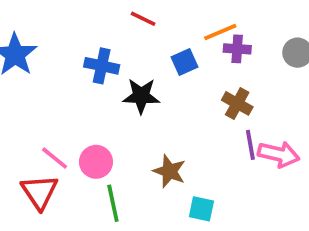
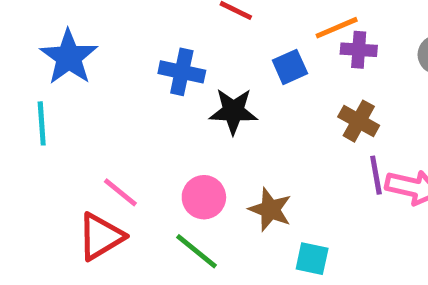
pink circle: (96, 162) -> (204, 197), moved
red triangle: (40, 192) -> (101, 237), turned 33
green line: (113, 203) -> (197, 251), turned -39

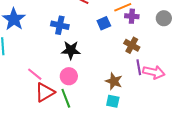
black star: (233, 111) -> (71, 50), moved
brown star: (270, 209) -> (114, 81), moved
red triangle: (101, 237) -> (45, 92), moved
green line: (197, 251) -> (66, 98), turned 30

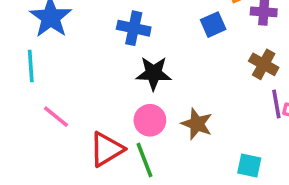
pink line: (35, 74) -> (56, 117), moved
brown star: (114, 81) -> (197, 124), moved
cyan square: (113, 101) -> (249, 165), moved

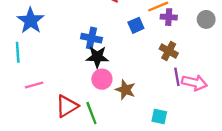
blue cross: (134, 28) -> (91, 38), moved
pink line: (56, 117) -> (34, 85), turned -54
pink circle: (150, 120) -> (102, 79), moved

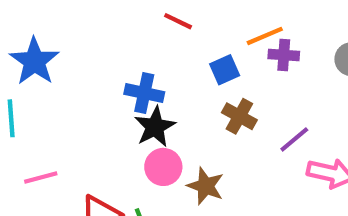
brown cross: (169, 51) -> (239, 116), moved
black star: (97, 57) -> (155, 127), turned -30
purple line: (177, 77) -> (294, 139), moved, turned 60

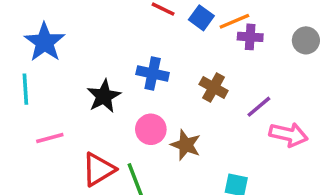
blue square: (225, 70) -> (201, 18), moved, turned -30
blue cross: (144, 93) -> (153, 74), moved
black star: (155, 127) -> (104, 96), moved

